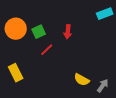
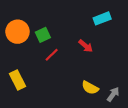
cyan rectangle: (105, 14) -> (102, 18), moved
red arrow: (68, 32) -> (86, 46), moved, turned -56

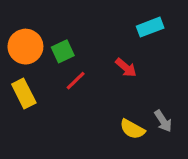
yellow rectangle: (17, 80) -> (24, 94), moved
gray arrow: (113, 94) -> (163, 121), moved, turned 112

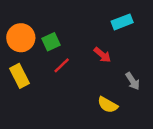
gray arrow: (163, 121) -> (133, 81), moved

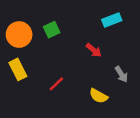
green square: (51, 42) -> (52, 30), moved
red line: (62, 65) -> (56, 84), moved

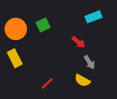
gray arrow: (121, 74) -> (89, 62), moved
red line: (56, 84) -> (47, 83), moved

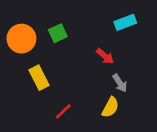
yellow rectangle: (15, 58) -> (39, 78), moved
yellow semicircle: (82, 80) -> (110, 107), turned -91

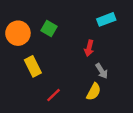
green square: (58, 33) -> (49, 29), turned -35
red arrow: (105, 56) -> (89, 48), turned 63

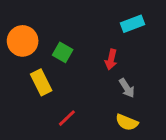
green square: (49, 29) -> (63, 52), moved
yellow semicircle: (94, 92) -> (127, 122), moved, turned 84

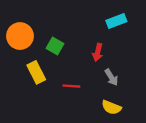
red line: (67, 118) -> (71, 86), moved, turned 48

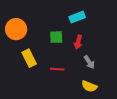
cyan rectangle: (116, 21) -> (77, 17), moved
green square: (55, 46) -> (56, 37), moved, turned -32

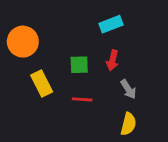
green square: (56, 37) -> (79, 65), moved
yellow semicircle: (89, 86) -> (128, 124), turned -98

